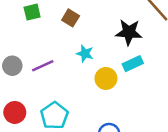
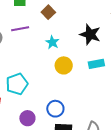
cyan rectangle: (133, 64) -> (96, 64), moved
purple line: (43, 66) -> (20, 29), moved

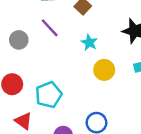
purple line: (20, 29) -> (50, 28), turned 60

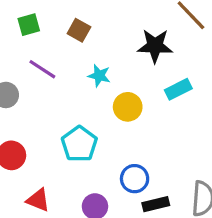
cyan pentagon: (49, 95) -> (79, 144), moved

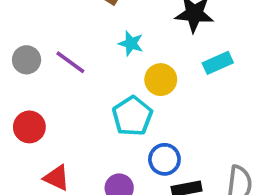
purple line: (42, 69) -> (70, 62), moved
cyan pentagon: (79, 144) -> (132, 116), moved

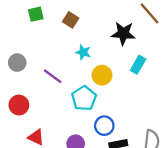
purple line: (70, 62) -> (53, 76), moved
cyan rectangle: (218, 63) -> (138, 65), turned -36

